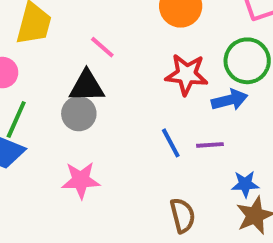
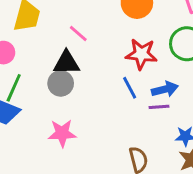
blue arrow: (230, 100) -> (165, 89), moved
blue line: (171, 143) -> (130, 88), moved

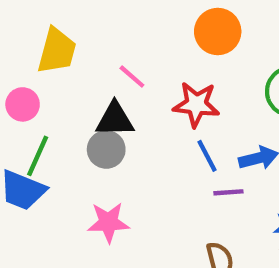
red star: (141, 54) -> (196, 104), moved
purple line: (159, 107) -> (228, 192), moved

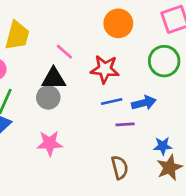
blue line: (207, 156) -> (112, 102), turned -75

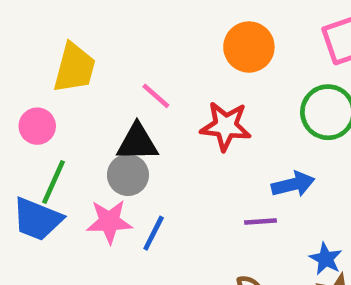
blue line: (112, 102) -> (154, 233), moved, turned -50
pink star: (50, 143) -> (109, 222), moved
blue star: (163, 146) -> (326, 259), turned 30

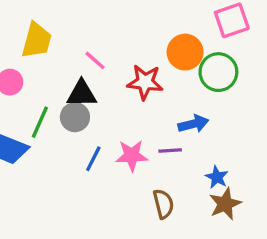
orange circle: (249, 47) -> (185, 52), moved
green line: (54, 182) -> (40, 122), moved
pink star: (109, 222) -> (132, 156), moved

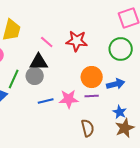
orange circle: (185, 52) -> (92, 77), moved
red star: (145, 82) -> (77, 41), moved
blue arrow: (193, 124) -> (116, 84), moved
blue line: (93, 159) -> (46, 101), turned 49

